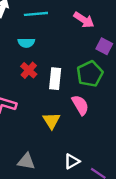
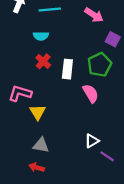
yellow triangle: (52, 121) -> (38, 112), moved
white triangle: (72, 161) -> (92, 141), moved

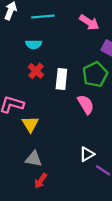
red arrow: (37, 167) -> (41, 181), moved, turned -72

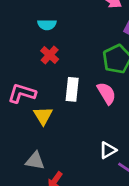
white rectangle: (61, 79) -> (72, 89), moved
gray triangle: (34, 159) -> (35, 161), moved

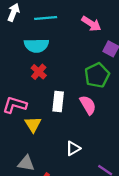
cyan semicircle: (47, 25) -> (36, 45), size x1.5
white triangle: (108, 150) -> (73, 148), moved

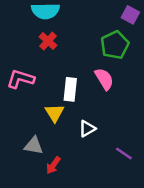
white rectangle: (58, 102) -> (70, 89), moved
yellow triangle: (33, 124) -> (55, 113), moved

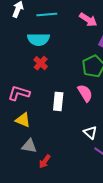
yellow triangle: (55, 113) -> (23, 120), moved, turned -35
white triangle: (87, 129) -> (90, 132), moved, turned -48

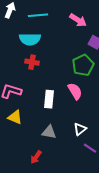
red cross: (41, 63) -> (32, 62), turned -32
white triangle: (90, 132) -> (80, 129), turned 40
gray triangle: (29, 146) -> (49, 132), moved

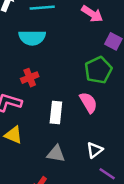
red cross: (32, 62) -> (30, 78), moved, turned -32

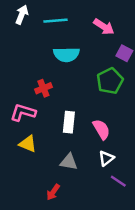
cyan semicircle: (32, 38) -> (66, 54), moved
pink semicircle: (88, 103) -> (101, 129), moved

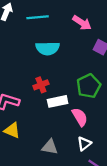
green pentagon: (110, 81) -> (89, 86), moved
red cross: (43, 88) -> (41, 85), moved
white rectangle: (69, 122) -> (58, 101), moved, turned 72

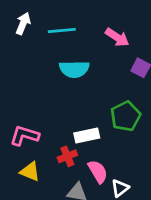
red cross: (41, 85) -> (67, 156), moved
pink semicircle: (80, 117) -> (98, 172), moved

